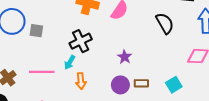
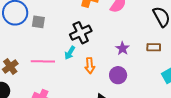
orange arrow: (81, 81) -> (90, 66), moved
brown rectangle: (141, 83) -> (154, 47), moved

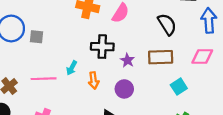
black cross: (81, 33) -> (102, 47), moved, turned 30
brown rectangle: (154, 47) -> (161, 57), size x1.6

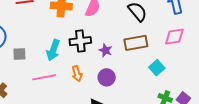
gray square: (36, 37) -> (19, 54), moved
cyan arrow: (72, 68) -> (53, 50), moved, size x1.5
pink line: (44, 79) -> (44, 77), moved

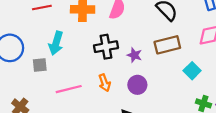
cyan arrow: (53, 50) -> (56, 43), moved

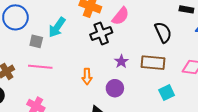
black cross: (106, 47) -> (101, 34), moved, turned -30
pink line: (69, 89) -> (40, 67), moved

